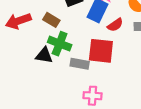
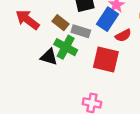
red arrow: (18, 21) -> (28, 20), turned 50
gray rectangle: (80, 64) -> (81, 31), moved

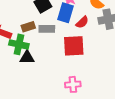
brown rectangle: (61, 23) -> (28, 27), turned -40
green cross: (66, 47) -> (19, 44), moved

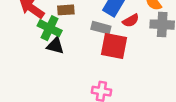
gray rectangle: (47, 29) -> (101, 28), moved

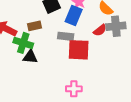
red semicircle: (131, 21) -> (100, 30), moved

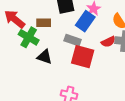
black triangle: (30, 57) -> (45, 57), moved

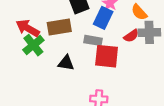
brown rectangle: (44, 23) -> (59, 27), size x1.5
green cross: (29, 37) -> (33, 45), moved, turned 30

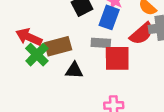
brown rectangle: (59, 27) -> (58, 46), moved
red semicircle: (131, 36) -> (142, 34), size x1.5

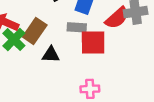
brown rectangle: (58, 46) -> (35, 31), turned -40

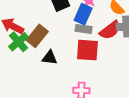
gray rectangle: (77, 27) -> (84, 29), moved

